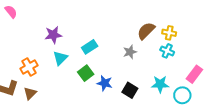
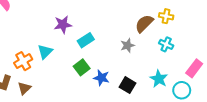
yellow cross: (169, 33) -> (166, 16), moved
purple star: (53, 35) -> (63, 25), moved
cyan triangle: (60, 58) -> (45, 52), moved
cyan star: (160, 84) -> (159, 79), turned 30

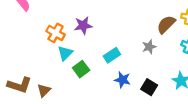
cyan rectangle: (86, 40) -> (112, 55), moved
orange cross: (23, 61) -> (56, 33), moved, turned -30
green square: (82, 67) -> (81, 69), moved

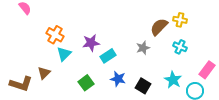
purple star: (83, 25) -> (91, 43), moved
green square: (81, 69) -> (86, 83), moved
brown triangle: (44, 90) -> (44, 73), moved

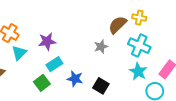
cyan cross: (180, 47) -> (139, 46), size x1.5
cyan rectangle: (108, 56) -> (54, 64), moved
cyan star: (173, 80) -> (138, 71), moved

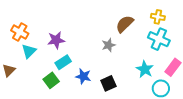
yellow cross: (139, 18) -> (158, 17), moved
cyan cross: (139, 46) -> (159, 39), moved
black square: (101, 86) -> (108, 83), turned 35

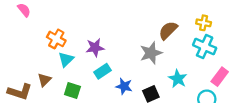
gray star: (108, 45) -> (151, 53), size x1.5
cyan star: (145, 69) -> (178, 79), moved
green square: (51, 80) -> (72, 91), moved, turned -35

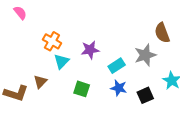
brown semicircle: (168, 30) -> (162, 33), turned -66
cyan rectangle: (102, 71) -> (117, 66), moved
green square: (72, 91) -> (82, 89), moved

